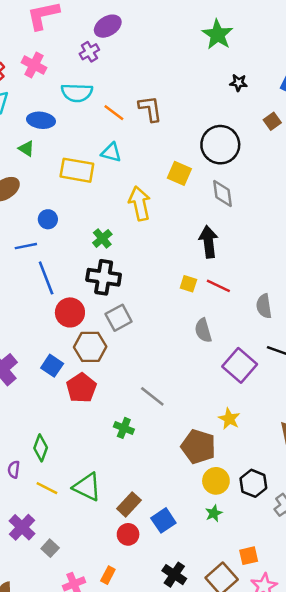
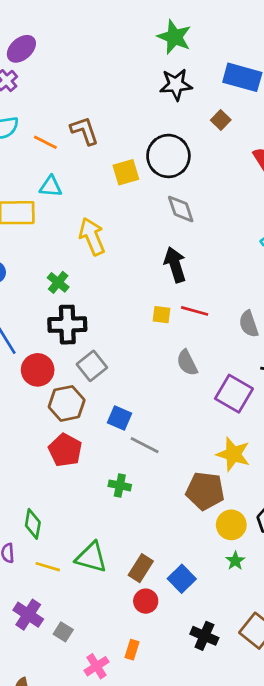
green star: (218, 35) -> (174, 37), moved
black star: (238, 83) -> (176, 85), size x1.6
yellow square: (179, 173) -> (126, 172), moved, turned -30
blue square: (52, 366) -> (119, 418), moved
yellow star: (229, 419) -> (233, 454), size x1.4

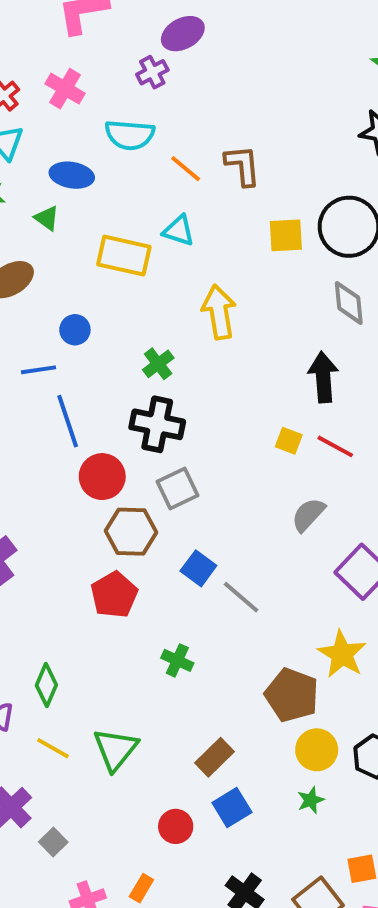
gray semicircle: (187, 363) -> (308, 515), turned 56
gray line: (145, 445) -> (241, 597), moved
green triangle: (91, 557) -> (115, 749), turned 40
brown rectangle: (141, 568) -> (214, 757), moved

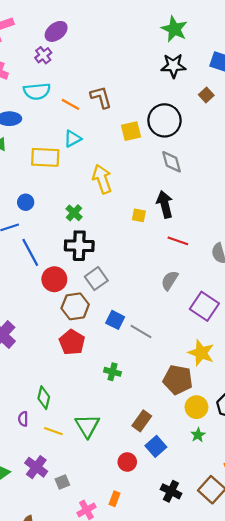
cyan triangle: (179, 231) -> (73, 139), turned -36
yellow square: (289, 441) -> (139, 215), moved
gray square: (53, 842) -> (62, 482), turned 32

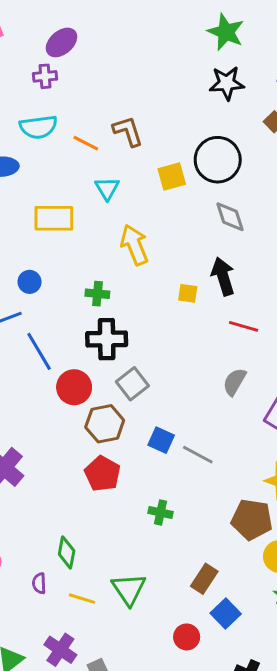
purple cross: (43, 55) -> (45, 76), turned 35
cyan triangle: (73, 139) -> (107, 188), moved, turned -30
green cross: (74, 213) -> (97, 294), turned -35

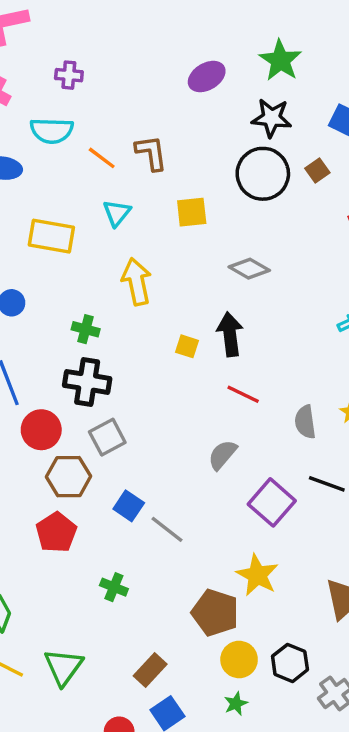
purple ellipse: (61, 42) -> (207, 77), moved
black circle: (218, 160) -> (263, 174), moved
gray diamond: (230, 217) -> (249, 269), turned -52

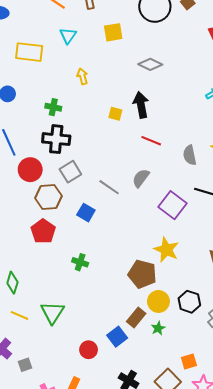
yellow arrow: (137, 282) -> (82, 76), size x0.6
gray line: (167, 529) -> (109, 187), moved
brown rectangle: (150, 670) -> (136, 318), moved

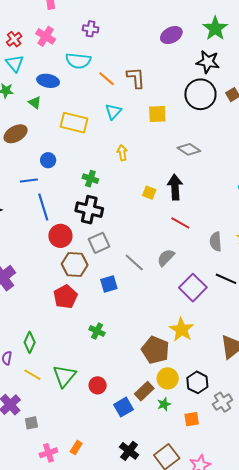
blue square: (86, 213) -> (109, 284), turned 36
red circle: (89, 350) -> (98, 385), moved
orange square: (189, 362) -> (192, 419), moved

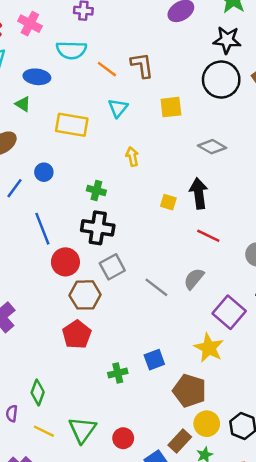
blue line: (29, 180) -> (15, 188), moved, turned -42
blue square: (109, 284) -> (154, 360), moved
yellow star: (182, 330) -> (209, 348), moved
green cross: (97, 331) -> (118, 373), turned -35

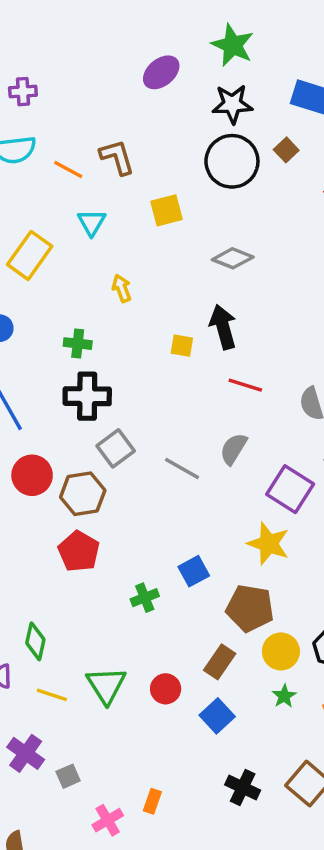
yellow rectangle: (72, 125) -> (30, 255), turned -56
red circle: (65, 262) -> (32, 475), moved
brown rectangle: (180, 441) -> (220, 662), moved

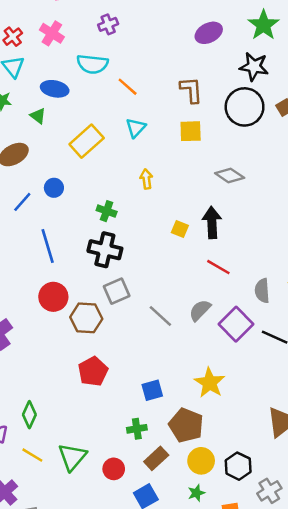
purple cross: (23, 92) -> (108, 24), turned -30
brown L-shape: (117, 157) -> (191, 90), moved
purple square: (290, 489) -> (236, 324), moved
red pentagon: (79, 551) -> (93, 371), moved
green cross: (145, 598) -> (137, 429), moved

